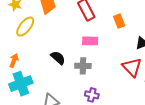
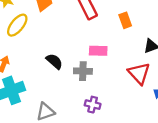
pink rectangle: (90, 41) -> (98, 51), moved

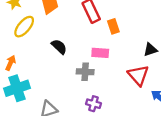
orange rectangle: (125, 20) -> (113, 26), moved
black semicircle: (54, 61) -> (59, 47), moved

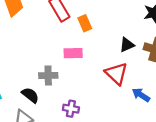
black semicircle: (59, 47) -> (30, 95), moved
gray cross: (85, 72) -> (48, 76), moved

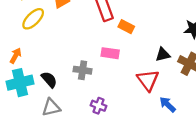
orange rectangle: (85, 23) -> (126, 27), turned -49
black semicircle: (30, 95) -> (49, 80), moved

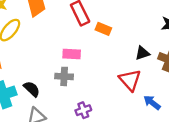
pink rectangle: (110, 53) -> (72, 54), moved
purple cross: (99, 106) -> (83, 110), turned -35

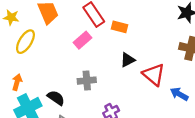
black triangle: (142, 53) -> (128, 60), moved
pink rectangle: (72, 54) -> (82, 40), moved, turned -36

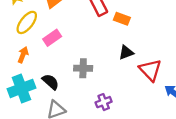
pink rectangle: (82, 40) -> (52, 38), moved
orange arrow: (17, 82) -> (23, 55), moved

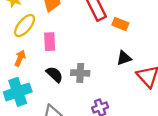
pink rectangle: (52, 38) -> (50, 42), turned -60
black semicircle: (51, 82) -> (54, 74), moved

